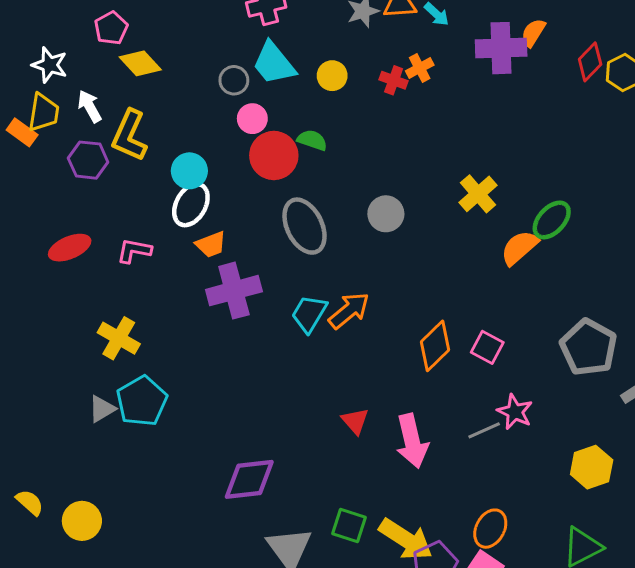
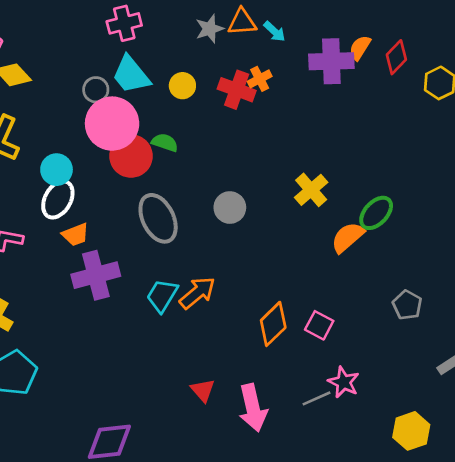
red diamond: (590, 62) -> (396, 57), moved
red cross: (394, 80) -> (237, 90), size x1.5
pink circle: (252, 119) -> (112, 124), size x2.0
gray pentagon: (589, 347) -> (407, 305), moved, size x0.6

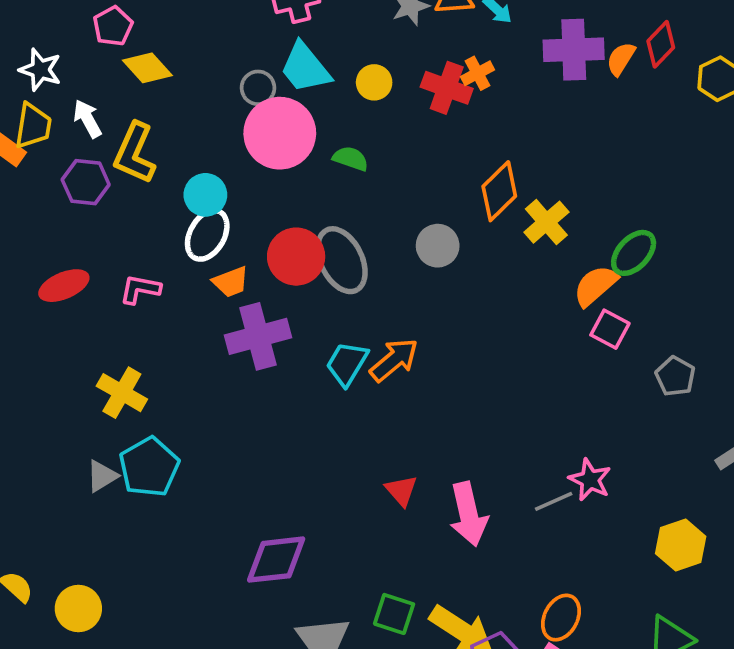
orange semicircle: (360, 48) -> (621, 59), moved
red circle: (131, 156) -> (296, 257), moved
orange diamond: (273, 324) -> (499, 191), moved
pink square: (319, 325) -> (610, 329), moved

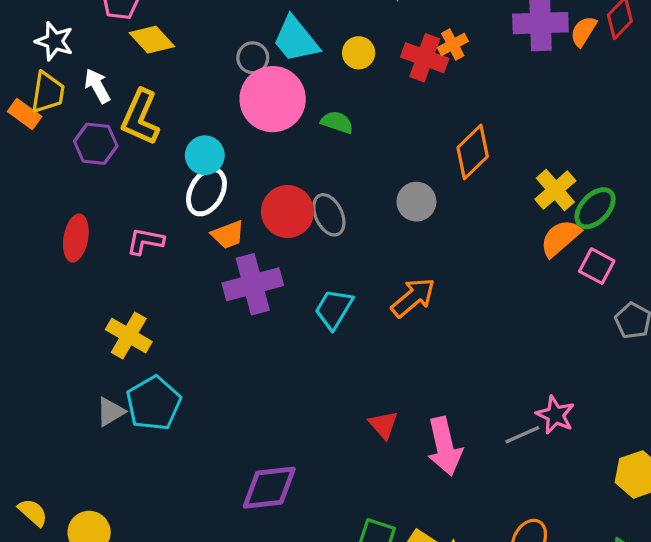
yellow cross: (546, 222) -> (555, 190), moved
gray ellipse: (341, 260) -> (329, 215), size x0.7
red ellipse: (64, 286) -> (76, 238), turned -57
pink square: (610, 329) -> (597, 266), moved
orange arrow: (394, 360) -> (413, 298), moved

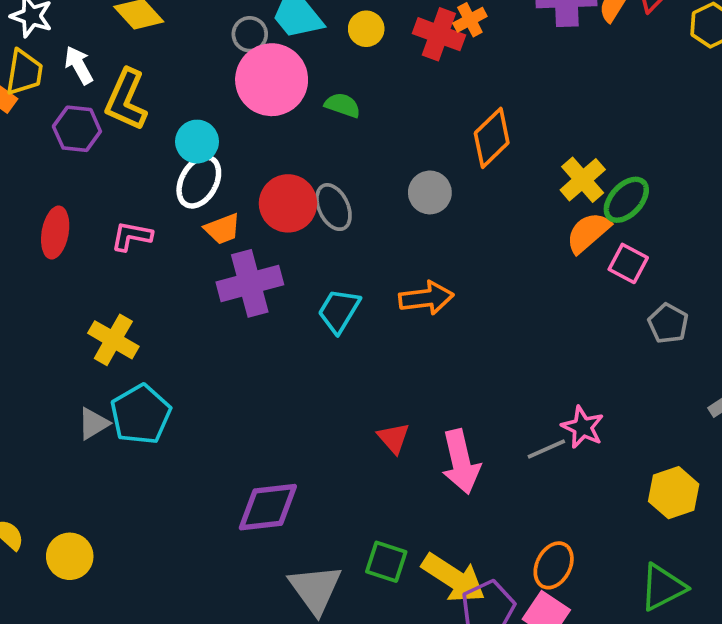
orange arrow: (413, 298) -> (426, 298), turned 33

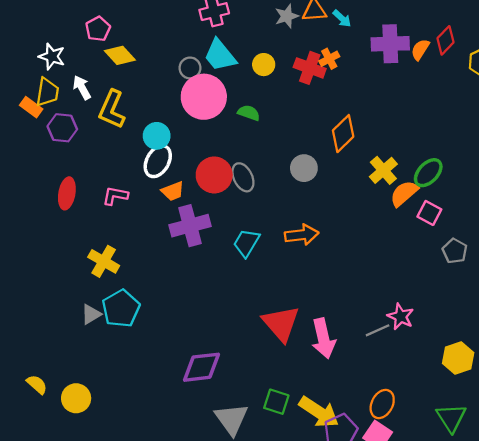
purple hexagon: (77, 129) -> (62, 128), moved
yellow cross: (583, 180) -> (383, 170), moved
red triangle: (393, 438) -> (281, 323), size x1.8
green triangle: (663, 587) -> (451, 418), turned -36

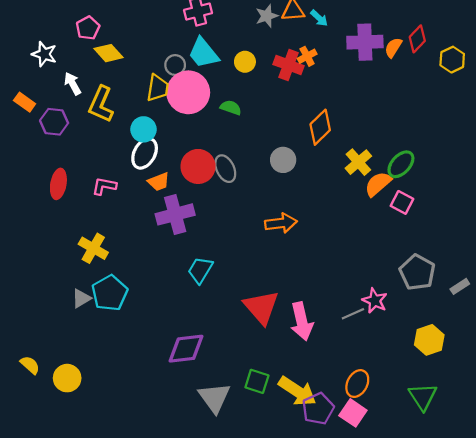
yellow trapezoid: (47, 92) -> (158, 88), moved
cyan trapezoid: (246, 243) -> (200, 270), moved
gray pentagon: (455, 251) -> (417, 272), moved, size x1.5

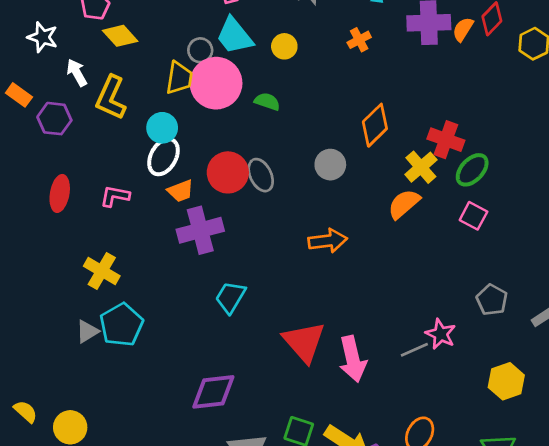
red cross: (289, 65) -> (446, 140), moved
orange semicircle: (378, 184) -> (404, 204), moved
gray pentagon: (417, 272) -> (492, 300), size x0.7

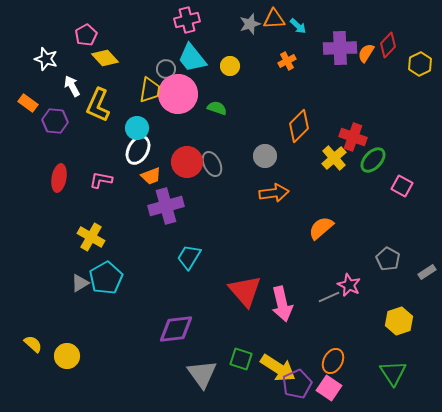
orange semicircle: (404, 204) -> (321, 228), moved
pink square: (473, 216) -> (402, 186), moved
orange arrow: (328, 241) -> (274, 193), moved

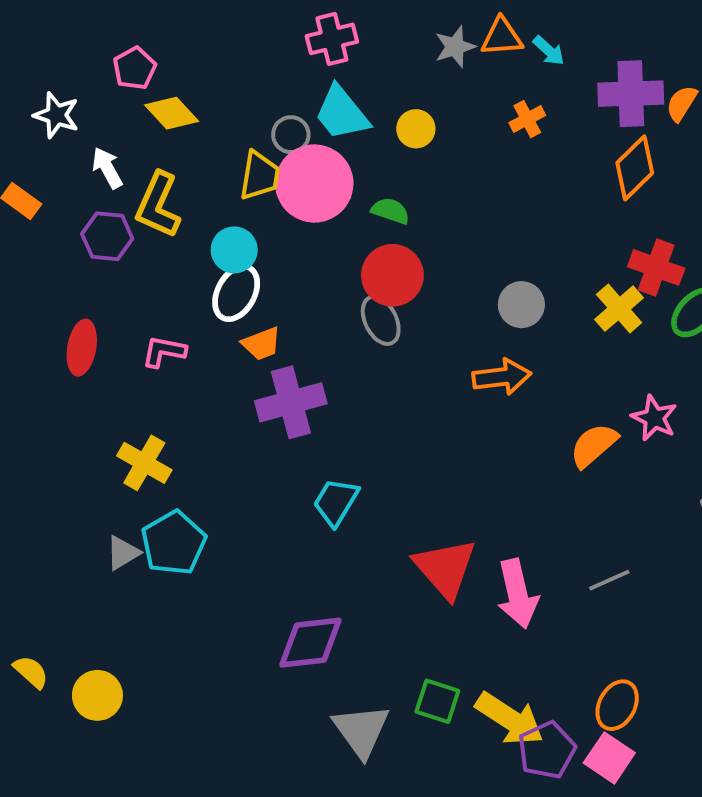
purple hexagon: (55, 121) -> (107, 236), moved
orange diamond: (299, 126) -> (635, 168), moved
gray circle: (265, 156) -> (521, 305), moved
red circle: (187, 162) -> (392, 275), moved
pink star: (349, 285) -> (654, 418), moved

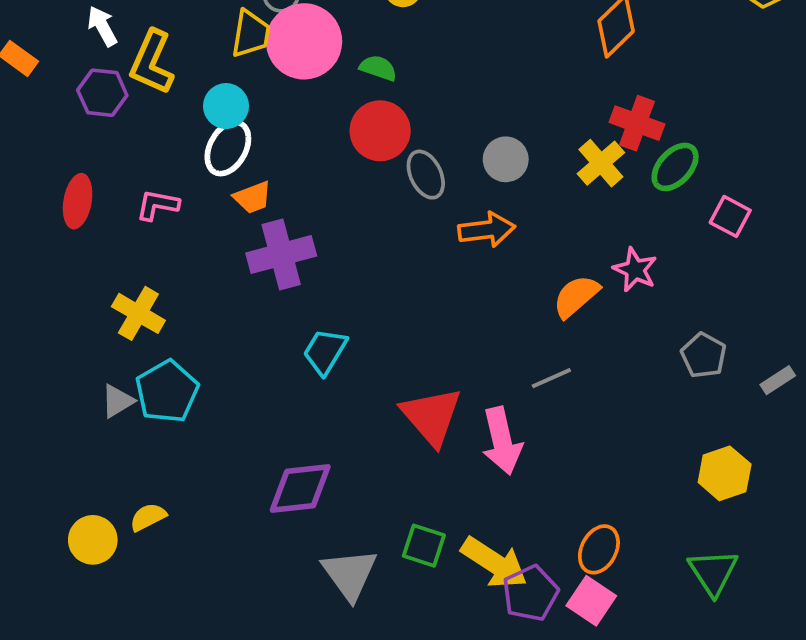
gray ellipse: (381, 320) -> (426, 175), moved
gray line: (609, 580) -> (551, 378), moved
yellow semicircle: (31, 672) -> (148, 517), moved, turned -69

